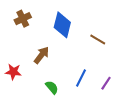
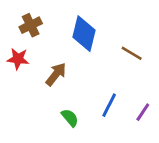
red star: (13, 72) -> (18, 59), moved

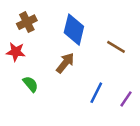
brown arrow: (56, 74) -> (65, 63), moved
green semicircle: (70, 118) -> (31, 84), moved

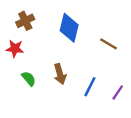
brown arrow: (65, 63) -> (60, 74), moved, turned 126

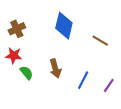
brown cross: (25, 21) -> (17, 29), moved
red star: (15, 49) -> (14, 56), moved

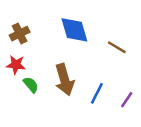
blue diamond: (64, 26) -> (74, 30), turned -30
brown arrow: (55, 68) -> (64, 80), size x1.4

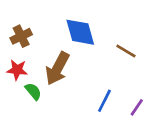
brown arrow: (64, 80) -> (57, 68), moved, turned 44

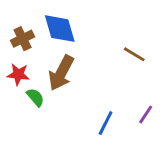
blue diamond: (80, 32) -> (60, 29), moved
blue line: (104, 101) -> (106, 123), moved

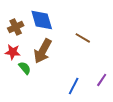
brown line: (134, 54) -> (83, 38), moved

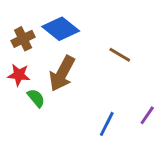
blue diamond: (42, 20) -> (61, 29), turned -35

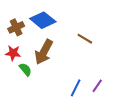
purple line: (147, 115) -> (97, 86), moved

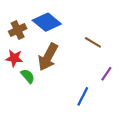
purple line: (97, 86) -> (106, 74), moved

